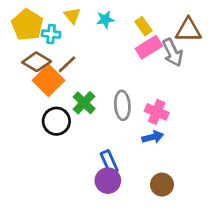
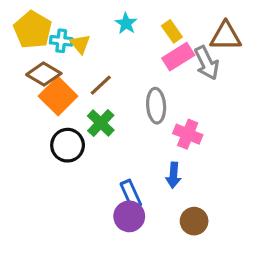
yellow triangle: (72, 16) -> (80, 44), moved
cyan star: (105, 20) -> (126, 23), turned -30
brown line: (67, 64) -> (101, 85), moved
gray ellipse: (122, 105) -> (156, 106), moved
blue arrow: (153, 137) -> (173, 175), moved, turned 108

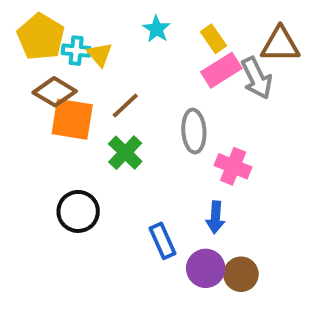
orange square: (58, 96) -> (72, 119), turned -36
black circle: (68, 145) -> (78, 211), moved
purple circle: (129, 216) -> (206, 268), moved

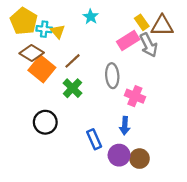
yellow rectangle: (213, 39) -> (142, 22), moved
orange square: (72, 119) -> (42, 69), turned 30

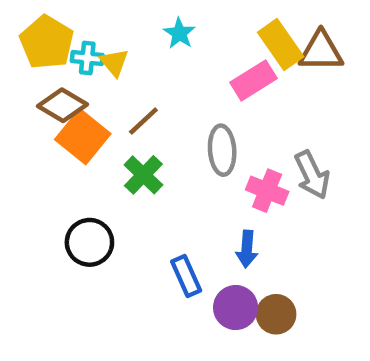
yellow rectangle: (142, 22) -> (281, 45), size x1.5
gray arrow: (149, 45) -> (312, 175), moved

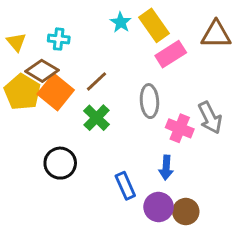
yellow pentagon: (47, 42) -> (22, 92), moved
yellow rectangle: (281, 45) -> (154, 25), moved
yellow triangle: (114, 62) -> (16, 42), moved

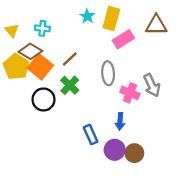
yellow rectangle: (154, 25) -> (111, 19), turned 50
black circle: (60, 163) -> (43, 99), moved

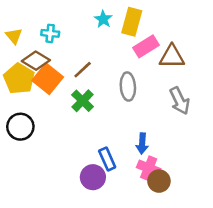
brown triangle: (156, 25) -> (172, 57), moved
pink cross: (130, 93) -> (149, 168), moved
black circle: (43, 99) -> (20, 127), moved
purple circle: (115, 150) -> (93, 177), moved

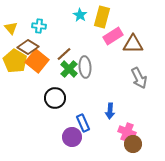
gray ellipse: (128, 87) -> (85, 67), moved
green cross: (83, 101) -> (69, 69), moved
black circle: (20, 127) -> (55, 98), moved
pink cross: (149, 168) -> (127, 132), moved
brown circle: (159, 181) -> (133, 144), moved

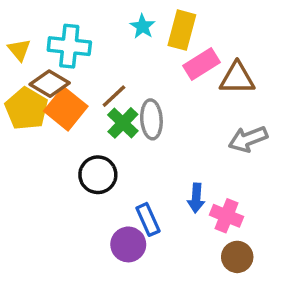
cyan cross: (39, 26) -> (69, 46), size x1.6
gray arrow: (139, 78) -> (248, 139), turned 95
pink cross: (127, 132) -> (227, 216), moved

